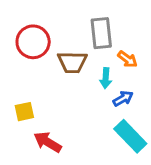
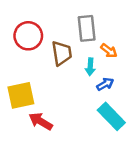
brown trapezoid: (72, 62) -> (62, 53), turned -100
yellow square: (24, 112) -> (21, 95), size x1.6

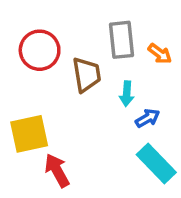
orange arrow: (109, 51) -> (160, 54), moved
red arrow: (41, 121) -> (57, 170), turned 30

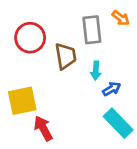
orange arrow: (160, 54) -> (121, 18), moved

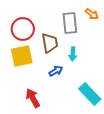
blue arrow: (112, 89) -> (56, 71), moved
yellow square: (22, 101) -> (22, 56), moved

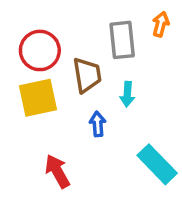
orange arrow: (92, 14) -> (161, 24), turned -112
blue arrow: (56, 71) -> (98, 124), turned -64

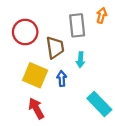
yellow square: (38, 98) -> (35, 75), moved, turned 35

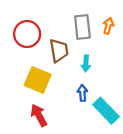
orange arrow: (102, 15) -> (108, 26), moved
blue arrow: (62, 78) -> (82, 93), moved

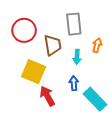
orange arrow: (108, 26) -> (97, 45), moved
red arrow: (39, 115) -> (47, 96), moved

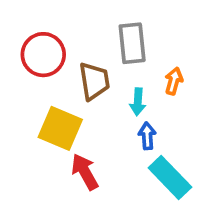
blue arrow: (74, 83) -> (147, 136), moved

